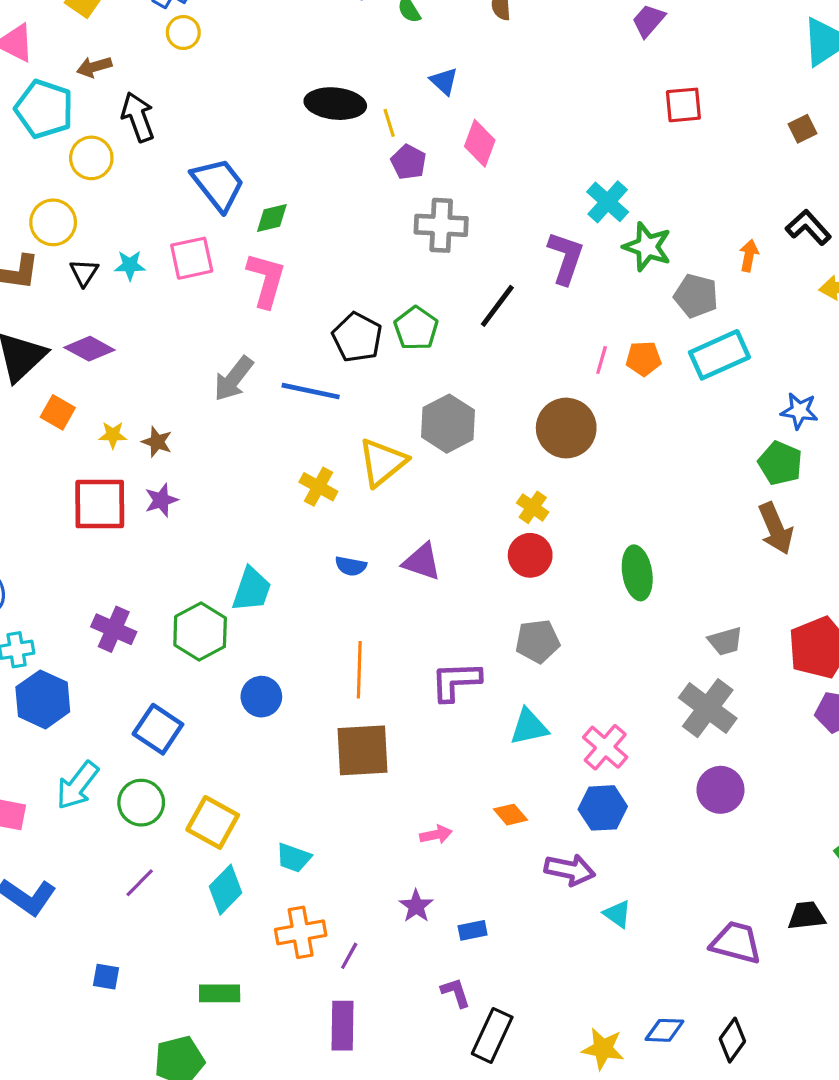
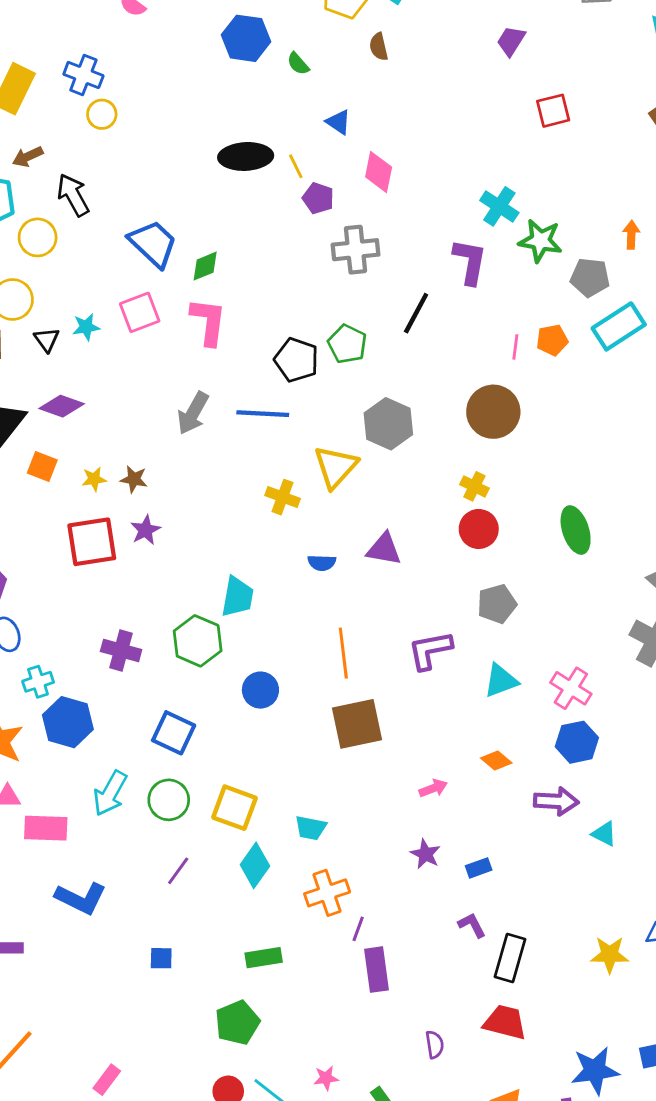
purple line: (349, 956) -> (358, 929), moved

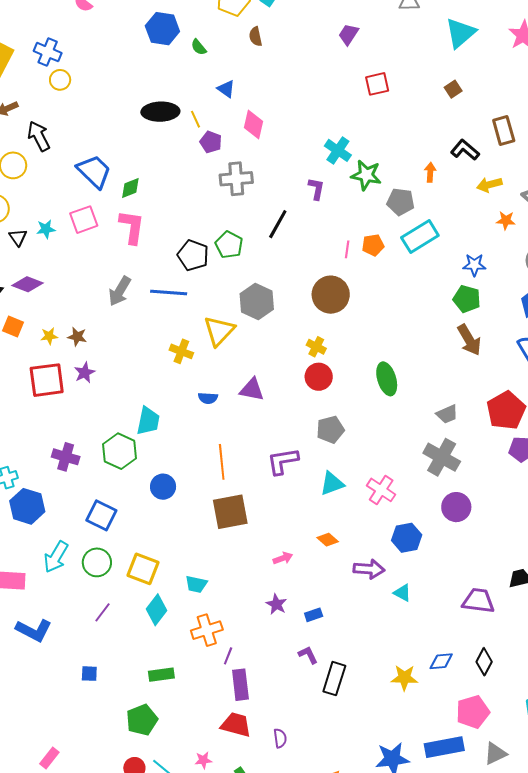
purple L-shape: (470, 262) -> (316, 189), size x0.7
blue hexagon: (577, 742) -> (407, 538), moved
red trapezoid: (505, 1022) -> (236, 725), moved

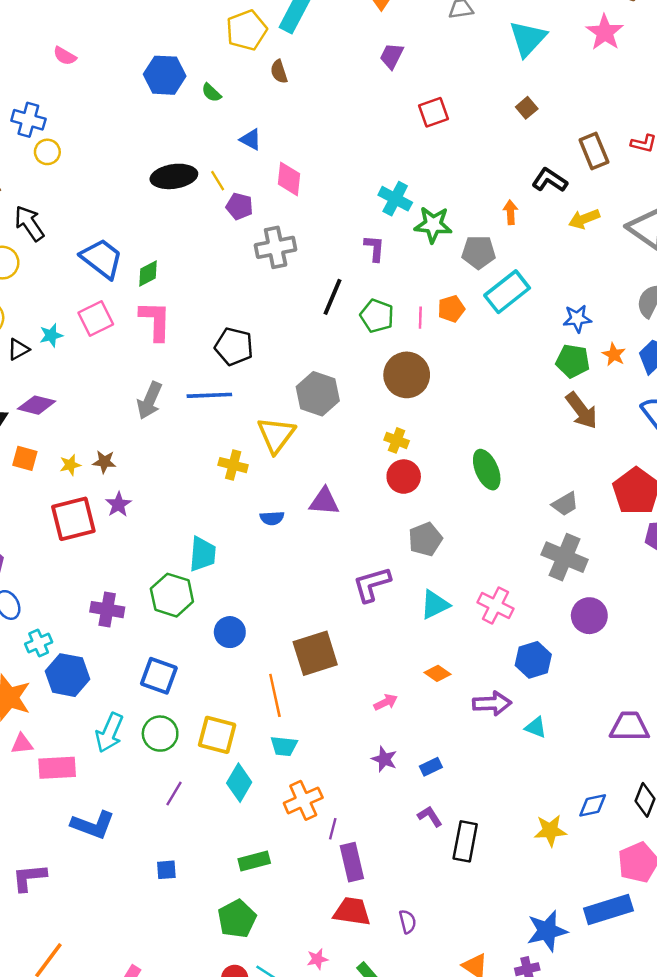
orange star: (506, 220) -> (614, 355), moved, turned 30
black triangle: (18, 237) -> (18, 349), turned 42
green pentagon: (229, 245) -> (377, 316), moved
orange line: (222, 462) -> (275, 695), moved

